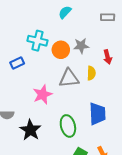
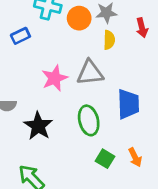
yellow semicircle: (91, 73) -> (109, 40), moved
gray triangle: (69, 78) -> (90, 73), moved

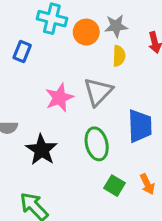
blue rectangle: (20, 36) -> (22, 51), turned -42
gray triangle: (90, 73) -> (98, 92), turned -40

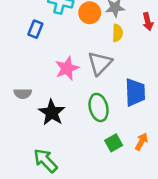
orange arrow: (147, 184) -> (141, 142), turned -126
green square: (115, 186) -> (114, 143), turned 30

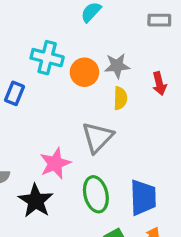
pink star: (67, 68) -> (55, 163), moved
blue trapezoid: (135, 92) -> (143, 198), moved

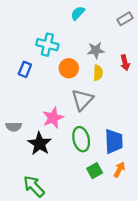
gray rectangle: (159, 20) -> (125, 19), turned -32
orange circle: (84, 72) -> (69, 68), moved

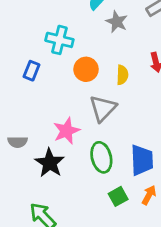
gray star: (96, 50) -> (117, 22), moved, turned 30

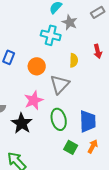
cyan cross: (59, 40) -> (51, 35), moved
orange circle: (86, 69) -> (37, 66), moved
green square: (118, 196) -> (71, 147), turned -32

